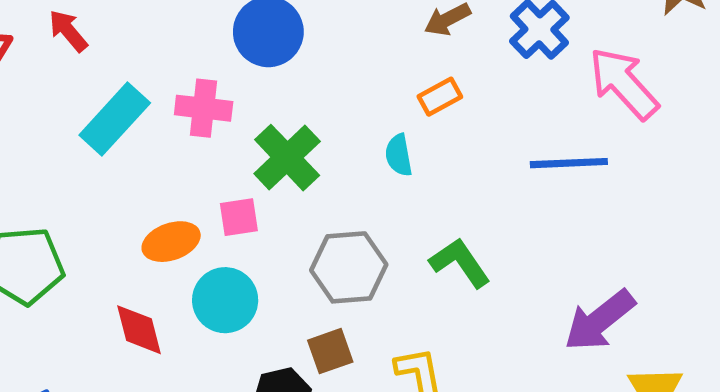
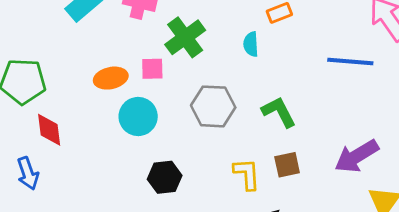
red diamond: (139, 330) -> (49, 130), moved
brown square: (330, 351) -> (287, 165), moved

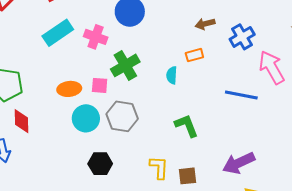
gray hexagon: (213, 106) -> (122, 116), moved
brown square: (287, 165) -> (187, 176), moved

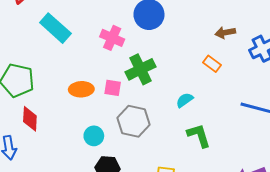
cyan rectangle: (58, 33) -> (55, 28), moved, turned 72
orange rectangle: (194, 55) -> (212, 64), turned 48
cyan semicircle: (172, 75) -> (185, 100), moved, turned 48
cyan circle: (86, 118) -> (94, 136), moved, size x0.7

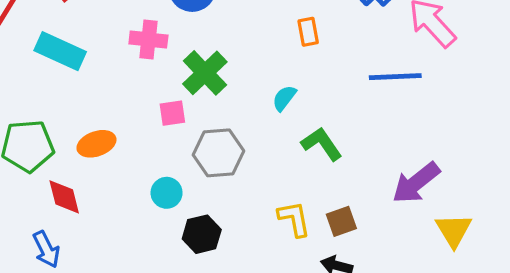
orange rectangle: (212, 64) -> (308, 32), turned 60
orange ellipse: (81, 89) -> (96, 144), moved

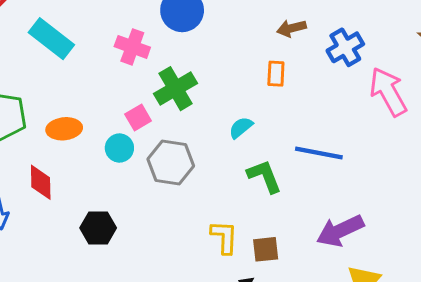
blue line: (395, 77) -> (319, 153), moved
pink square: (172, 113) -> (138, 117), turned -35
cyan circle: (167, 193) -> (119, 148), moved
red diamond: (64, 197) -> (41, 182), moved
black hexagon: (202, 234) -> (98, 228), moved

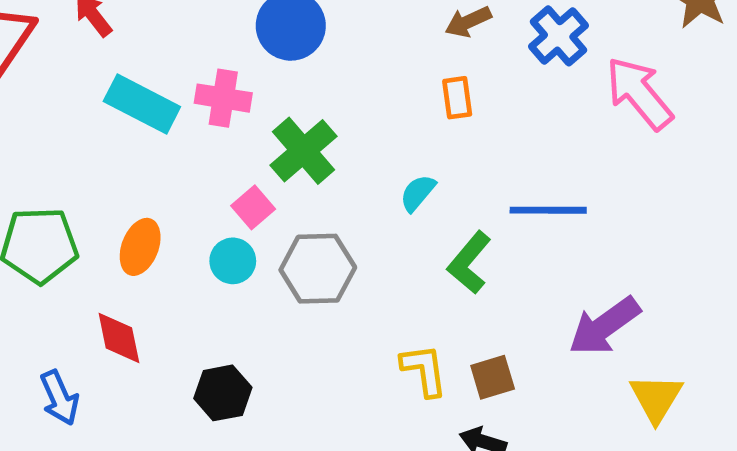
cyan rectangle: (51, 39) -> (142, 104), moved
orange ellipse: (64, 129) -> (140, 247), turned -52
green L-shape: (264, 176) -> (469, 263), turned -108

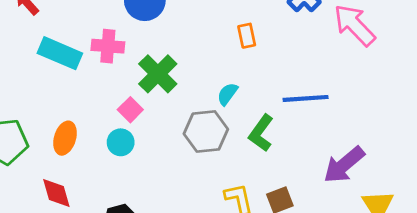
gray hexagon: (318, 269) -> (206, 132), moved

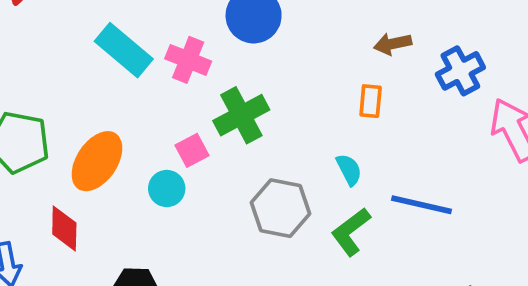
cyan semicircle: (227, 94) -> (349, 170), moved, turned 100
orange ellipse: (65, 138) -> (97, 161), size x1.4

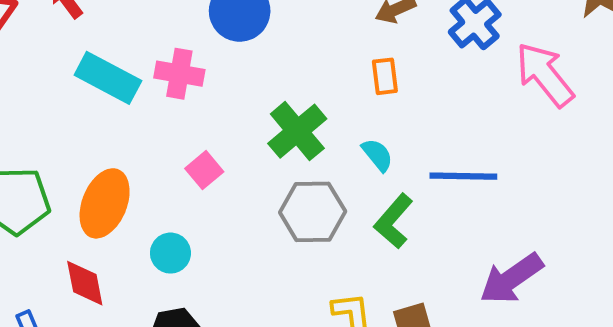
green cross: (241, 115) -> (297, 131), moved
cyan circle: (167, 189) -> (170, 253), moved

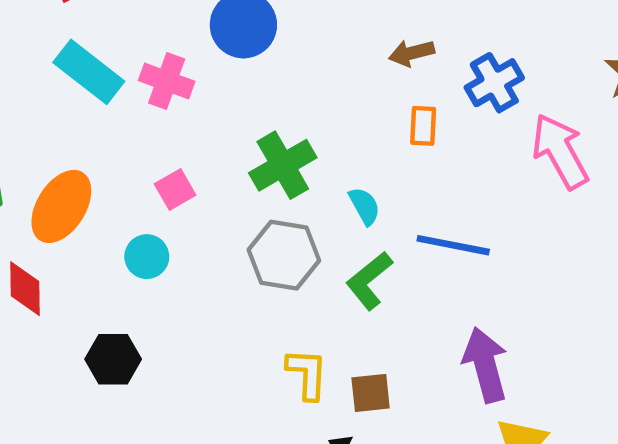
orange rectangle: (385, 76) -> (423, 126), moved
cyan circle: (170, 253) -> (147, 257), moved
purple arrow: (511, 279) -> (485, 365), turned 100

